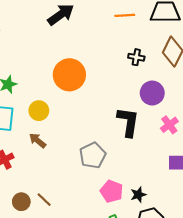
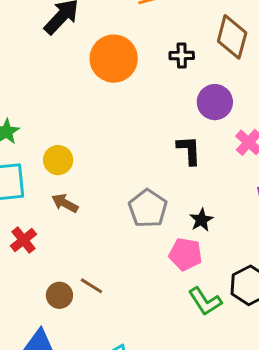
orange circle: (69, 75) -> (114, 59), moved
black L-shape: (128, 122) -> (189, 150), size x0.7
black star: (138, 195) -> (201, 220), moved

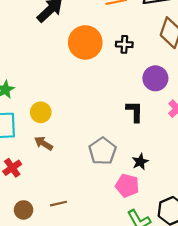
black cross: (182, 55) -> (124, 44), moved
brown line: (91, 286) -> (59, 204), turned -49
brown circle: (59, 295) -> (24, 210), moved

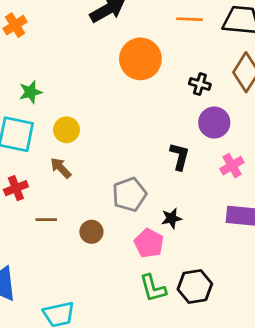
black cross: (124, 44) -> (200, 84), moved
brown line: (59, 204) -> (46, 220), moved
brown circle: (24, 210) -> (91, 232), moved

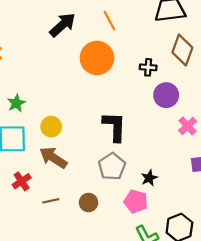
orange line: (190, 19) -> (109, 21), moved, turned 72
black L-shape: (180, 156) -> (115, 127), moved, size x1.4
brown arrow: (61, 168) -> (53, 158), size x1.5

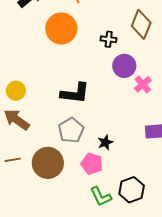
pink cross: (188, 126) -> (143, 84), moved
black L-shape: (115, 127) -> (75, 93), turned 92
brown circle: (89, 203) -> (48, 163), size x1.8

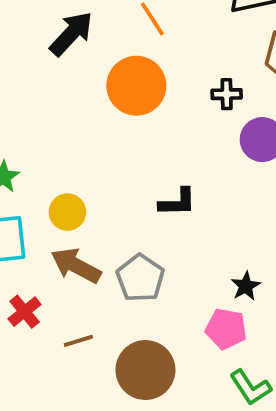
black L-shape: (75, 93) -> (178, 202), size x0.7
gray pentagon: (71, 130) -> (140, 278), moved
brown circle: (48, 163) -> (145, 370), moved

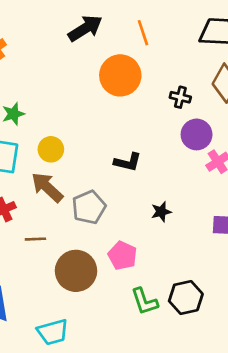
black star: (246, 286) -> (161, 212), moved
pink pentagon: (226, 329) -> (122, 256), moved

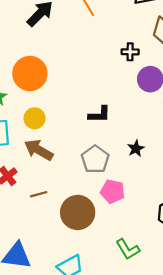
orange circle: (120, 75) -> (30, 74), moved
gray pentagon: (89, 207) -> (95, 159), moved
green L-shape: (144, 301) -> (128, 249), moved

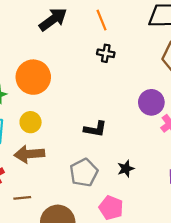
black cross: (130, 52) -> (106, 53), moved
brown arrow: (39, 150) -> (29, 154), turned -44
pink pentagon: (113, 191) -> (111, 208), moved

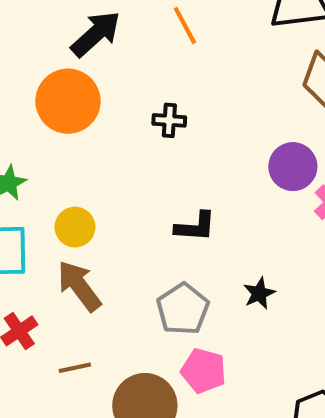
black cross: (106, 53) -> (169, 120), moved
orange circle: (33, 77) -> (68, 101), moved
brown arrow: (29, 154) -> (79, 286), turned 64
pink pentagon: (111, 208) -> (204, 371), moved

